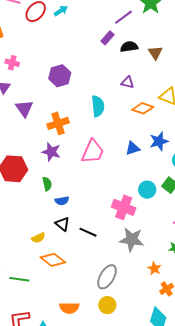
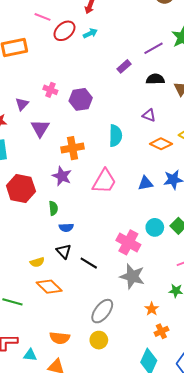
purple rectangle: (108, 38) -> (124, 66), moved
pink cross: (12, 63) -> (50, 90), moved

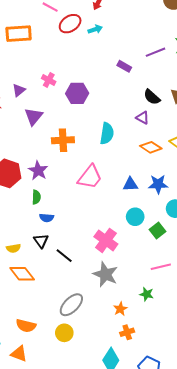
purple rectangle: (124, 66) -> (124, 66), turned 64
black semicircle: (155, 79) -> (152, 97), moved, turned -144
purple star: (62, 176) -> (38, 171), moved
cyan circle: (155, 227) -> (135, 217), moved

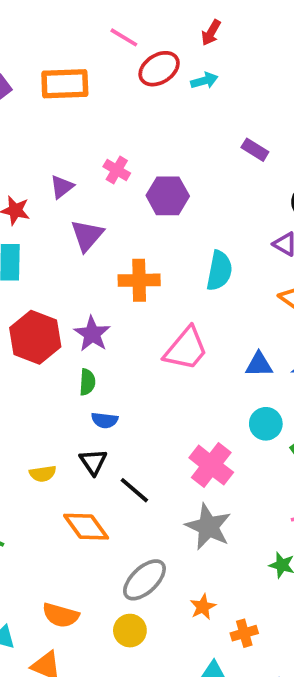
orange diamond: (22, 274) -> (86, 527), moved
orange star: (120, 309) -> (203, 607), moved

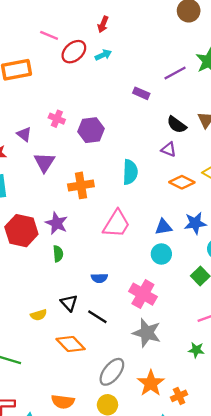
purple triangle: (62, 187) -> (24, 134), turned -35
blue semicircle: (105, 420) -> (99, 278), moved
cyan circle: (266, 424) -> (161, 254), moved
orange star: (203, 607) -> (151, 383), size x1.6

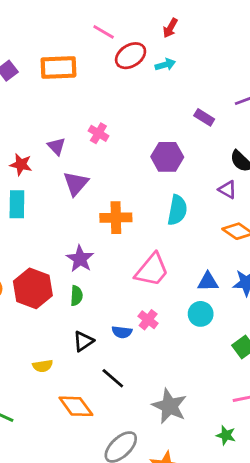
purple hexagon: (91, 130) -> (167, 157), moved
red hexagon: (21, 231) -> (33, 288), moved
pink cross: (143, 294) -> (148, 320), moved, size x0.6
black triangle: (69, 303) -> (83, 341), moved, turned 30

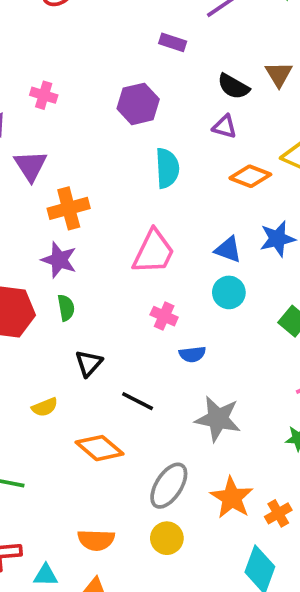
orange cross: (116, 218) -> (69, 208), moved
blue triangle: (208, 282) -> (228, 250), turned 35
blue semicircle: (122, 332) -> (192, 354), moved

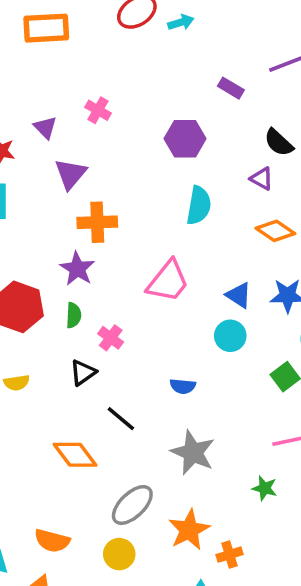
pink cross: (164, 316) -> (111, 338), moved
yellow semicircle: (45, 407) -> (17, 383), moved

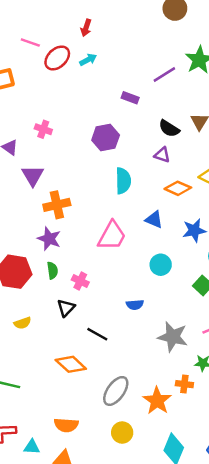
blue triangle: (239, 295) -> (154, 220), moved
gray star: (193, 453) -> (173, 337), moved
yellow circle: (119, 554) -> (122, 433), moved
orange cross: (229, 555) -> (184, 384), moved, turned 35

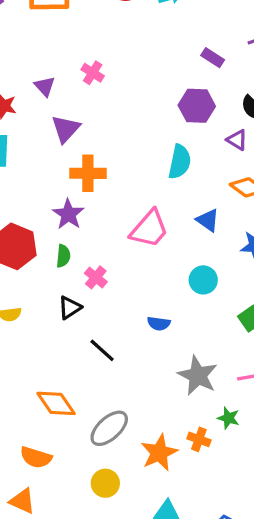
purple hexagon: (106, 138) -> (197, 106), moved
orange diamond: (71, 364) -> (56, 403), moved

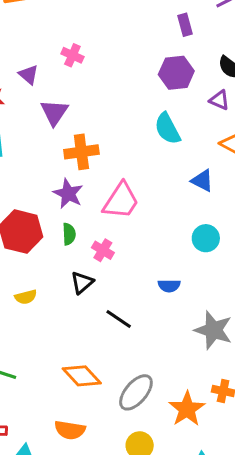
purple rectangle: (213, 58) -> (185, 25), turned 50
cyan semicircle: (180, 162) -> (167, 129), turned 148
pink trapezoid: (149, 229) -> (121, 201), moved

